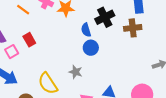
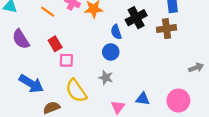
blue circle: (91, 48) -> (111, 52), moved
pink square: (12, 52) -> (66, 60), moved, turned 32

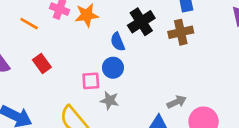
pink square: (66, 60) -> (91, 81), moved
gray arrow: (196, 68) -> (177, 102), moved

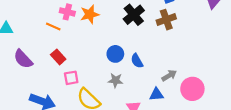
orange line: (29, 24) -> (53, 27), moved
blue semicircle: (118, 42) -> (137, 61), moved
pink square: (91, 81) -> (71, 78), moved

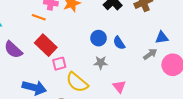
red rectangle: (58, 57) -> (46, 45), size x1.5
blue triangle: (157, 94) -> (162, 38), moved

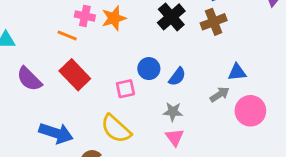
blue semicircle: (119, 43) -> (177, 77), turned -112
gray star: (101, 63) -> (173, 112), moved
pink square: (59, 64) -> (125, 89), moved

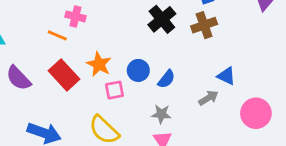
orange star: (114, 18) -> (99, 64), moved, turned -30
blue triangle: (237, 72) -> (226, 76), turned 30
pink circle: (250, 111) -> (256, 113), moved

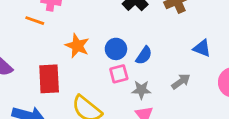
red rectangle: (64, 75) -> (49, 79), moved, turned 44
pink square: (114, 90) -> (119, 74), moved
gray arrow: (208, 98) -> (181, 82), moved

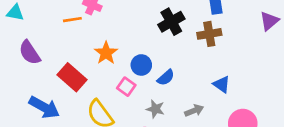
orange line: (35, 21) -> (72, 20), turned -42
pink square: (119, 74) -> (126, 87), moved, turned 36
red rectangle: (49, 79) -> (72, 77), turned -60

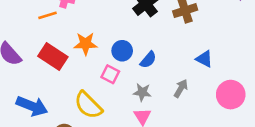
orange star: (106, 53) -> (86, 44), turned -30
red rectangle: (72, 77) -> (53, 57), moved
gray arrow: (194, 111) -> (181, 88), turned -30

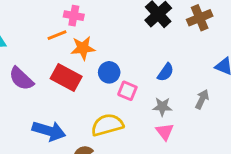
orange star: (86, 44) -> (83, 48), moved
blue circle: (122, 51) -> (109, 72), moved
yellow semicircle: (88, 105) -> (107, 125), turned 124

